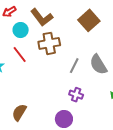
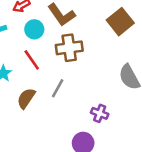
gray line: (74, 66) -> (58, 88), moved
brown semicircle: (19, 112) -> (26, 98), moved

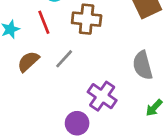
purple cross: (100, 113) -> (102, 96), size x1.5

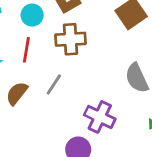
red line: (44, 22) -> (26, 50), turned 40

